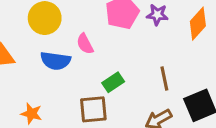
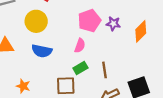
pink semicircle: (85, 44) -> (80, 46), moved, turned -136
brown line: (164, 78) -> (105, 70), moved

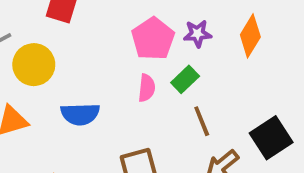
yellow circle: (36, 21) -> (34, 65), moved
green rectangle: (80, 68) -> (185, 79), moved

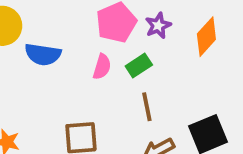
purple star: (197, 34) -> (158, 26), turned -30
blue semicircle: (80, 114) -> (43, 54), moved

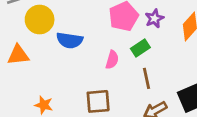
pink semicircle: (102, 67) -> (112, 60), moved

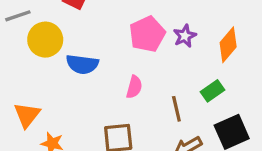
green rectangle: (140, 48) -> (213, 91), moved
orange triangle: (18, 55) -> (27, 115), moved, turned -45

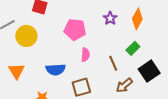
pink pentagon: (147, 34) -> (75, 30), moved, turned -30
blue semicircle: (82, 64) -> (56, 69), moved
orange triangle: (27, 115) -> (17, 71), moved

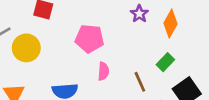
purple star: (110, 18) -> (139, 14), moved

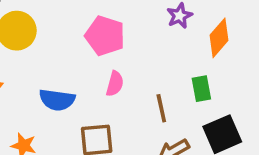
green rectangle: (165, 62) -> (201, 89), turned -66

